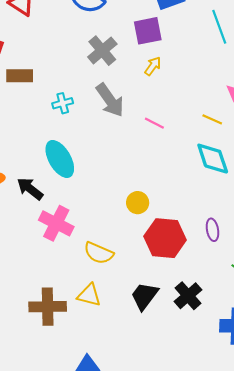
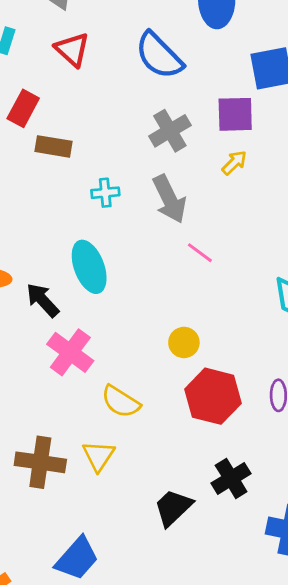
pink line: (154, 123) -> (200, 253), moved
yellow triangle: (89, 295) -> (99, 456), turned 40
black trapezoid: (144, 296) -> (173, 508), moved

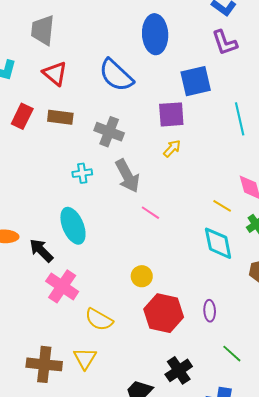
gray cross: (170, 131) -> (109, 132), moved, turned -36
brown rectangle: (54, 146) -> (60, 117), moved

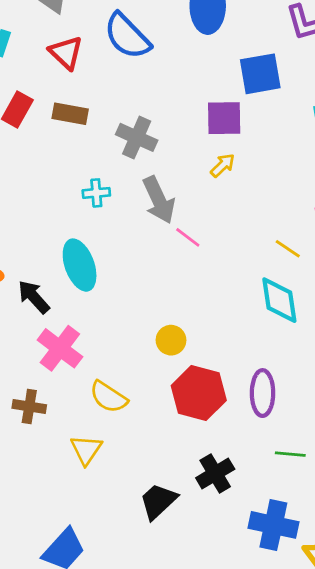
blue semicircle: (116, 75) -> (127, 36), moved
pink line: (150, 213) -> (188, 237), moved
purple ellipse: (210, 311) -> (263, 393), size x1.5
green line: (232, 354) -> (290, 454), turned -40
brown cross: (44, 364) -> (29, 407), moved, size x0.7

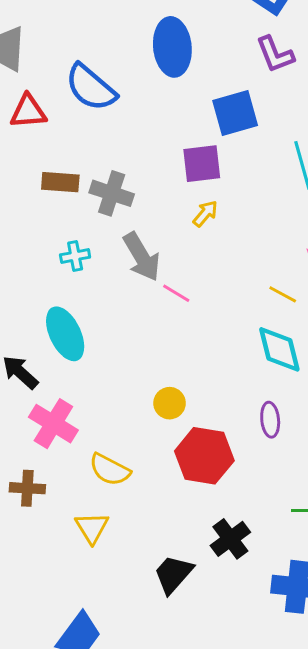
red triangle: (66, 53) -> (28, 112), turned -42
brown rectangle: (70, 114) -> (60, 182), moved
purple ellipse: (263, 393) -> (270, 420), moved, size x0.7

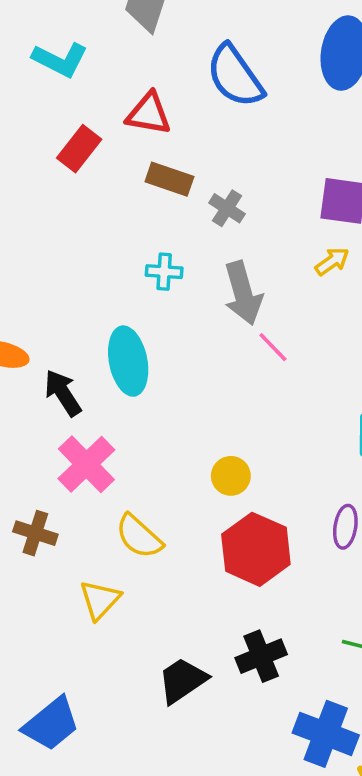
red triangle: (28, 112) -> (149, 114), moved
gray cross: (112, 193) -> (227, 208), size x0.7

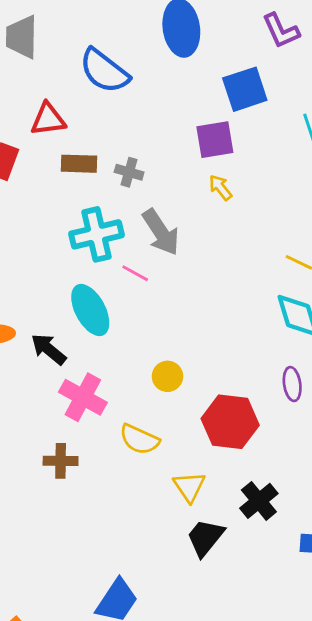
yellow arrow: (332, 261) -> (220, 188), turned -76
cyan cross: (164, 272) -> (96, 234), size x1.8
pink line: (273, 347) -> (135, 273), moved
yellow circle: (231, 476) -> (167, 376), moved
yellow triangle: (100, 600) -> (189, 487), moved

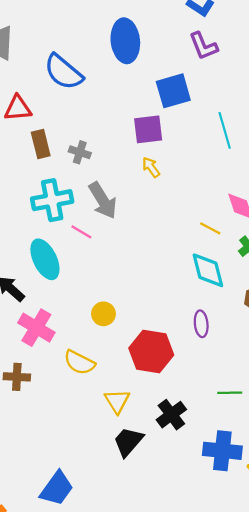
brown rectangle: (79, 164) -> (41, 144), turned 72

